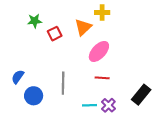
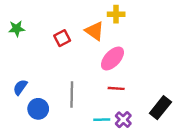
green star: (35, 21) -> (17, 29), moved
orange triangle: (83, 27) -> (94, 31), turned -42

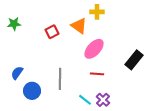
black rectangle: (160, 108) -> (134, 60), moved
cyan line: (102, 120) -> (85, 100), turned 40

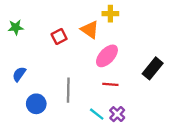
blue semicircle: (17, 73) -> (19, 74), moved

